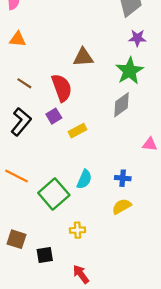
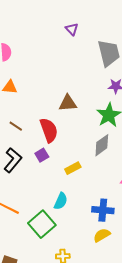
yellow rectangle: (78, 131) -> (73, 168), moved
blue cross: (123, 178) -> (103, 210), size x1.5
cyan semicircle: (84, 179) -> (61, 201), moved

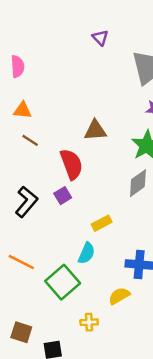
brown line: (16, 126) -> (30, 140), moved
yellow rectangle: (73, 168) -> (102, 223), moved
yellow semicircle: (102, 235) -> (119, 296), moved

